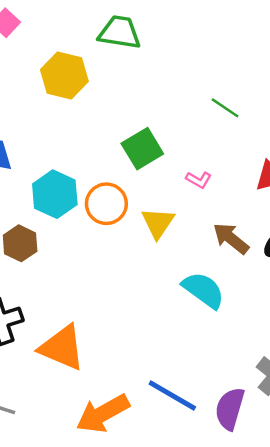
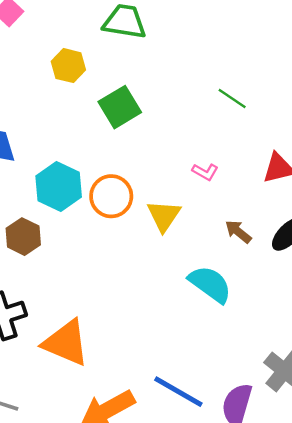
yellow hexagon: (64, 76) -> (68, 66), size x0.7
green square: (142, 149) -> (120, 107), moved
brown arrow: (231, 239) -> (238, 232), size x0.7

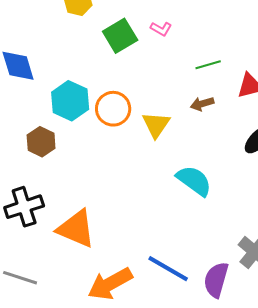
green line: (232, 99) -> (208, 65), moved, turned -50
pink L-shape: (205, 172) -> (161, 29), moved
brown arrow: (238, 232) -> (202, 104), moved, turned -55

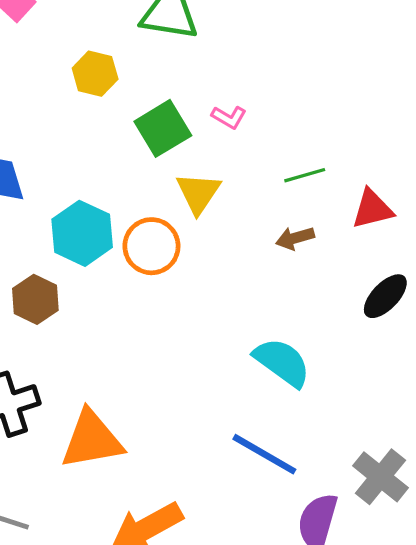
yellow triangle: (156, 125) -> (198, 193), moved
orange triangle: (76, 229) -> (92, 440), turned -33
blue line: (168, 269) -> (264, 454), moved

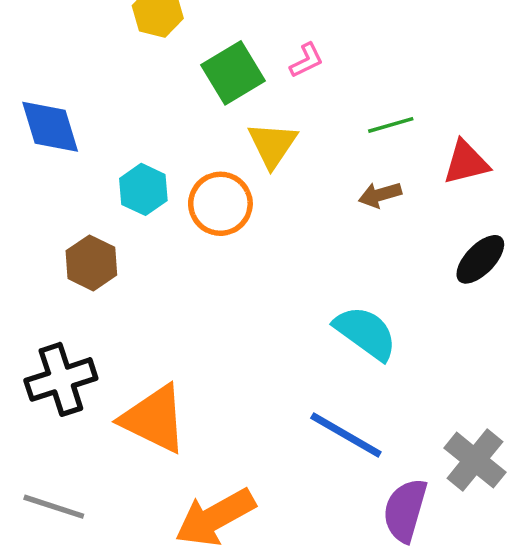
pink L-shape: (229, 117) -> (306, 60), turned -56
cyan hexagon: (82, 233) -> (143, 189), size x0.7
orange triangle: (92, 440) -> (154, 419), turned 36

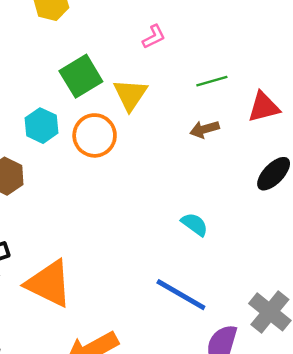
green square: (233, 73) -> (81, 76), moved
cyan semicircle: (366, 333) -> (195, 224), size x0.6

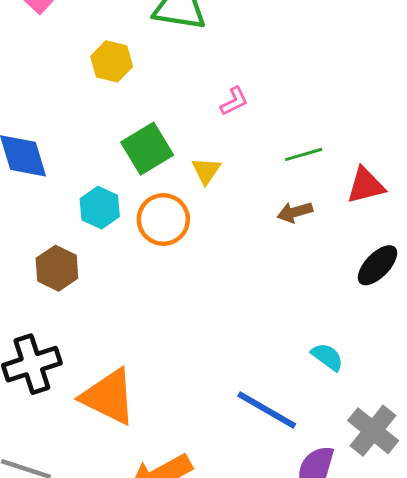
yellow triangle: (130, 95) -> (206, 171), size x0.7
cyan semicircle: (195, 224) -> (327, 357), moved

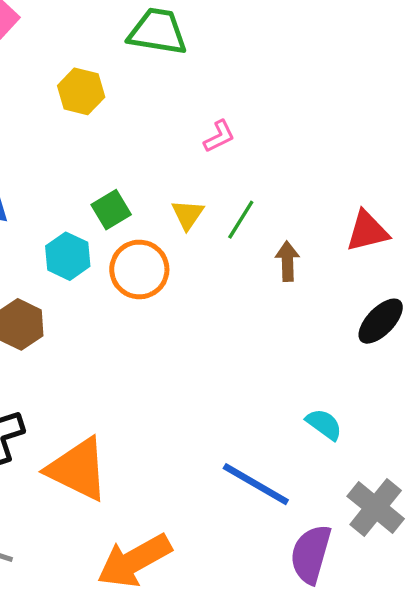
green square: (147, 149) -> (111, 210), moved, size x0.7
green line: (304, 154) -> (241, 220), moved, turned -42
brown arrow: (295, 212) -> (287, 261), turned 104

